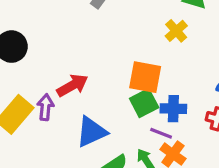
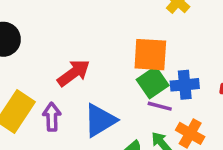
purple arrow: (45, 107) -> (52, 117), moved
purple line: (161, 133) -> (160, 106), moved

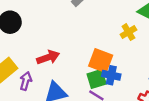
blue cross: (185, 85) -> (111, 75), moved

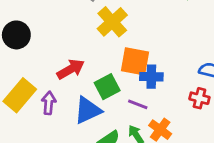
yellow cross: (128, 32) -> (112, 22), moved, size x1.5
green square: (97, 79) -> (107, 87), moved

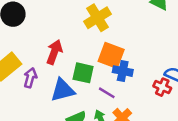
red arrow: (71, 69) -> (54, 52), turned -50
green square: (107, 87) -> (83, 73), turned 30
red cross: (199, 98) -> (162, 87), moved

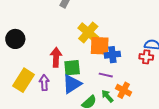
yellow cross: (98, 18) -> (88, 32), moved
green square: (83, 73) -> (72, 68), moved

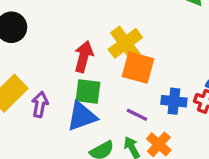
blue cross: (112, 55) -> (174, 101), moved
red arrow: (56, 57) -> (84, 57), moved

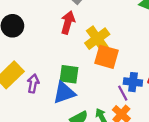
red arrow: (84, 57) -> (68, 23), moved
purple line: (137, 115) -> (123, 93), moved, turned 35

